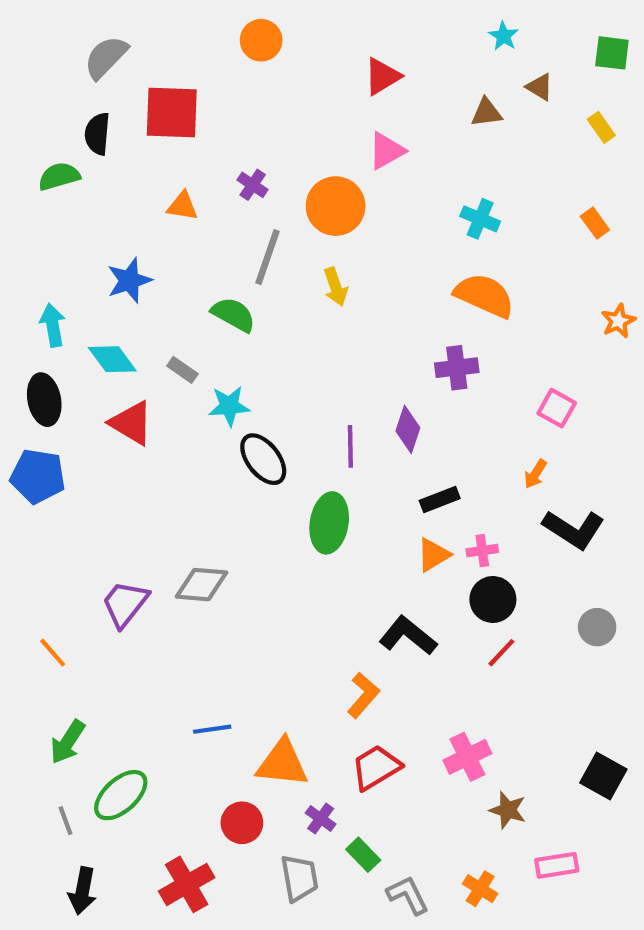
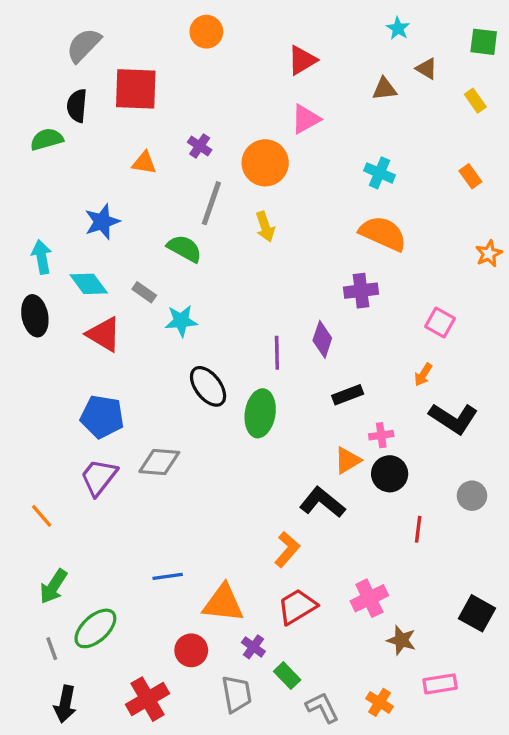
black ellipse: (263, 459) -> (208, 386), moved
blue pentagon: (38, 476) -> (102, 417), moved
orange triangle: (433, 555) -> (348, 460), moved
red line: (501, 653) -> (418, 529), moved, turned -36

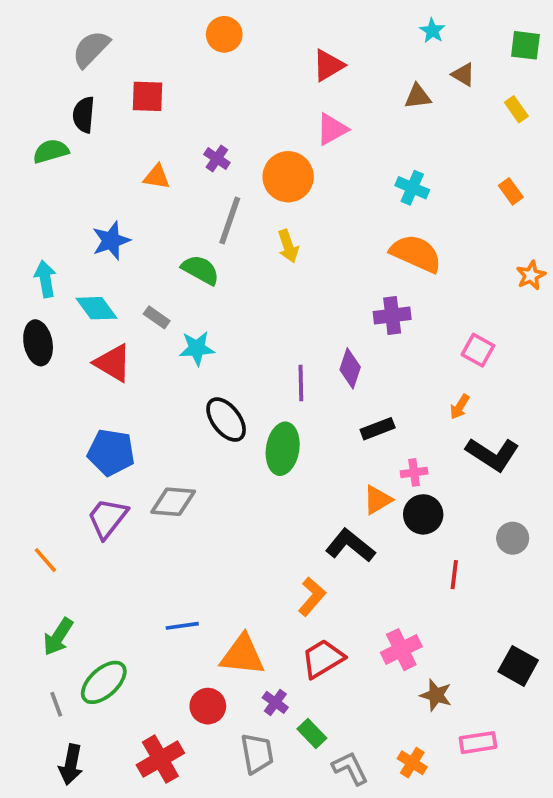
red square: (136, 89) -> (148, 96), size x0.7

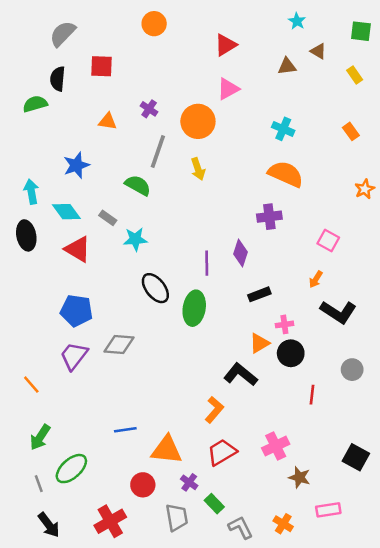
black arrow: (71, 765) -> (49, 525), turned -48

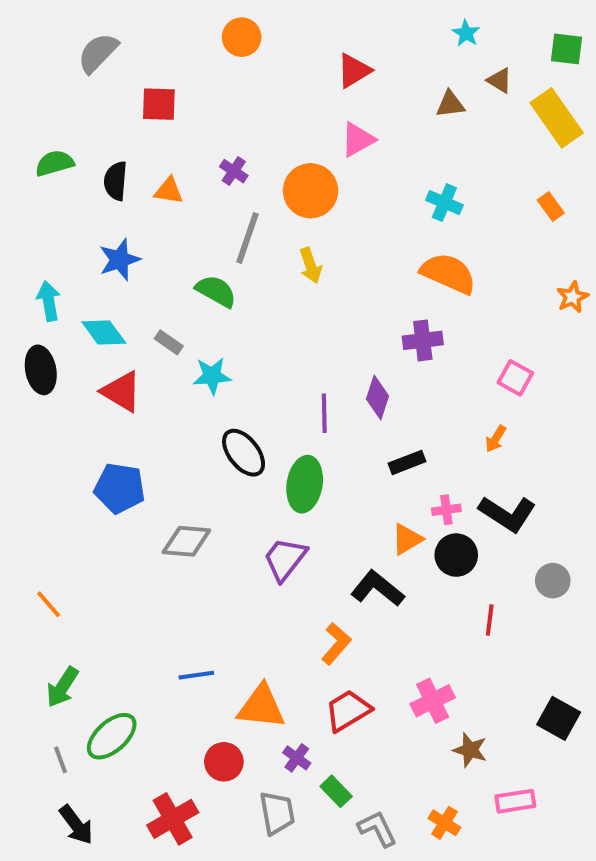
yellow rectangle: (355, 75) -> (557, 118), size x2.0
black semicircle: (58, 79) -> (116, 181), moved
black L-shape: (338, 312) -> (507, 514), moved
purple trapezoid: (74, 356) -> (285, 559), moved

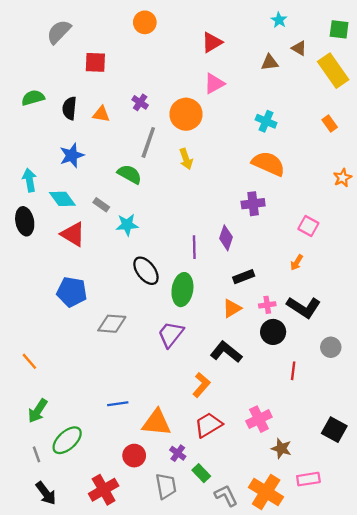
orange triangle: (407, 539) -> (232, 308), moved
orange cross: (444, 823) -> (266, 492), size x1.8

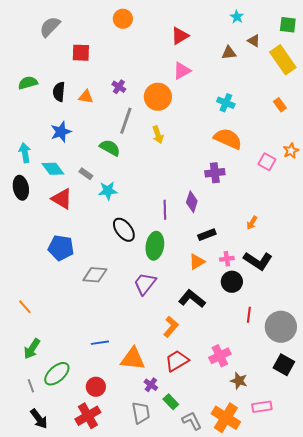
pink square: (308, 226) -> (267, 162), moved
gray circle: (331, 347) -> (281, 327), moved, size x1.8
red circle: (134, 456) -> (96, 387), moved

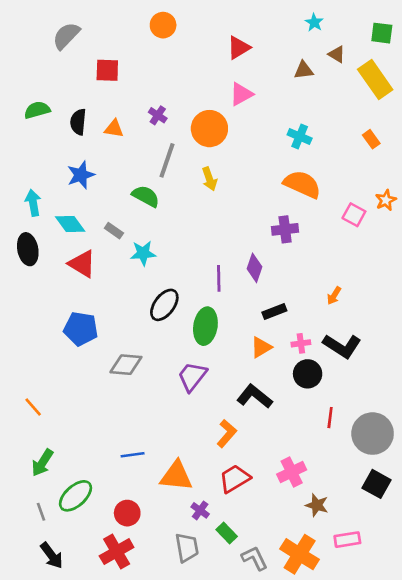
black ellipse: (124, 230) -> (164, 305), turned 75

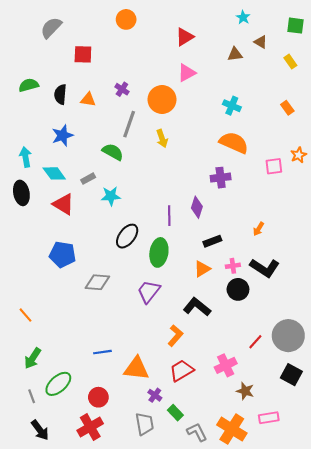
yellow rectangle: (375, 79) -> (290, 62), size x0.5
pink square: (354, 215) -> (274, 166), turned -36
gray rectangle: (114, 231) -> (88, 179), turned -64
red line: (330, 418) -> (255, 342), moved, turned 35

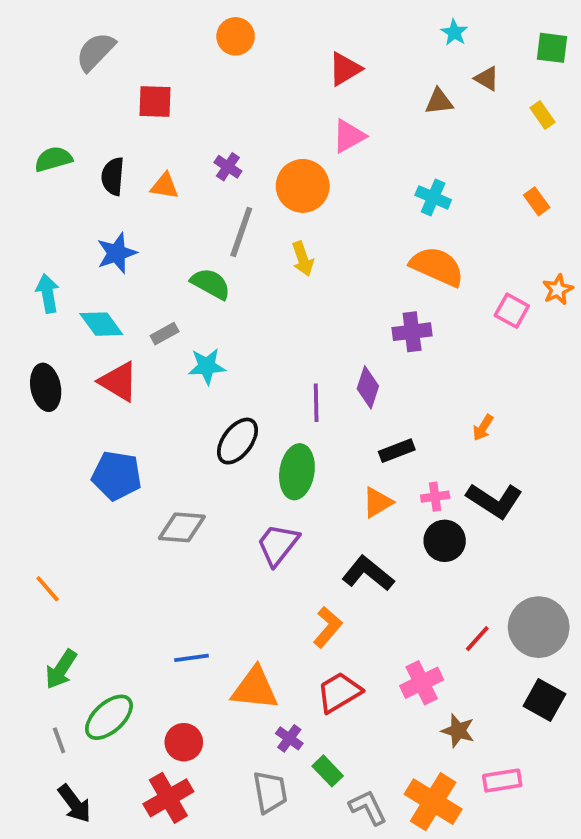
pink square: (274, 166) -> (512, 311), turned 36
black ellipse: (21, 193) -> (46, 387), moved

